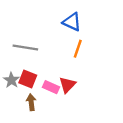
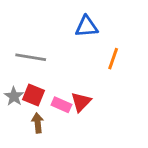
blue triangle: (72, 22) -> (87, 26), turned -30
orange line: (78, 49) -> (113, 59), moved

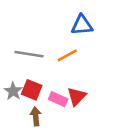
orange line: (113, 59) -> (67, 55), moved, turned 42

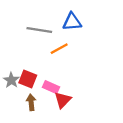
gray line: (29, 54) -> (39, 30), moved
red triangle: (77, 96) -> (63, 100), moved

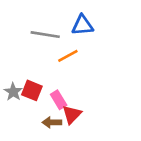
pink rectangle: (51, 87) -> (59, 100), turned 35
brown arrow: (31, 102) -> (52, 122), moved, turned -84

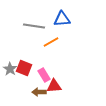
red triangle: (72, 114) -> (54, 86), turned 42

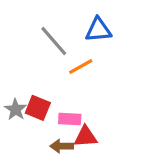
gray line: (34, 26) -> (54, 41), turned 40
pink rectangle: (44, 75) -> (70, 119), turned -56

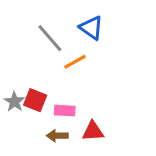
blue triangle: (98, 30) -> (91, 28), turned 40
red triangle: (86, 137) -> (93, 131), moved

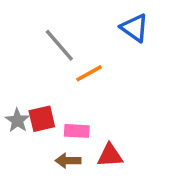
blue triangle: (91, 28) -> (134, 28), moved
red square: (35, 100) -> (42, 119), turned -35

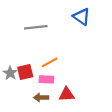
gray line: (59, 45) -> (36, 27), turned -55
orange line: (89, 73) -> (50, 62), moved

